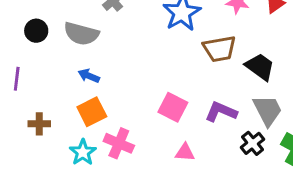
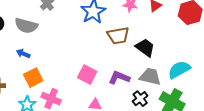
blue arrow: (89, 76) -> (23, 54), moved
gray trapezoid: (267, 110) -> (150, 77), turned -50

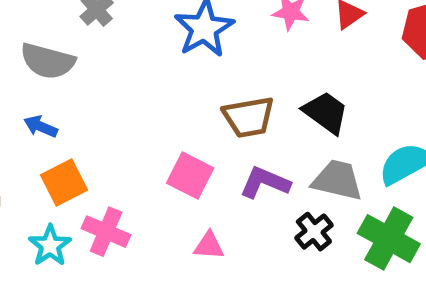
brown trapezoid: (118, 36) -> (249, 117), moved

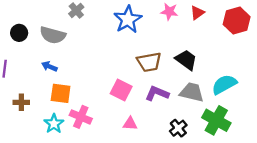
orange square: (64, 182) -> (61, 93), turned 35
black cross: (314, 232) -> (178, 128), moved

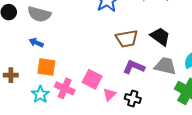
pink square: (121, 90) -> (92, 79), moved
pink triangle: (130, 124) -> (109, 94), turned -48
black cross: (178, 128) -> (133, 99), moved, turned -35

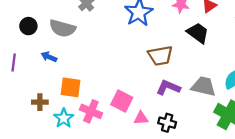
black trapezoid: (160, 37) -> (198, 33), moved
blue arrow: (36, 43) -> (49, 57), moved
brown cross: (11, 75) -> (40, 102), moved
pink triangle: (109, 94) -> (141, 118), turned 40

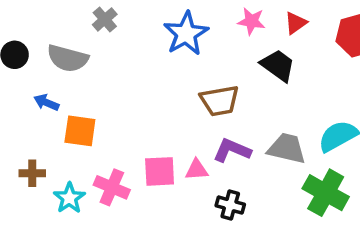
orange square: (70, 87) -> (80, 131), moved
pink square: (122, 101) -> (160, 171), turned -30
pink triangle: (141, 118) -> (197, 170), moved

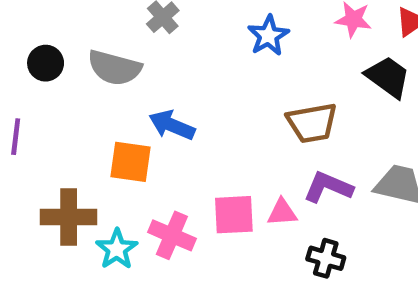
blue star: (186, 34) -> (268, 36), size x0.7
blue arrow: (46, 103) -> (172, 125), moved, size x1.4
brown cross: (32, 173) -> (69, 217), size x1.6

